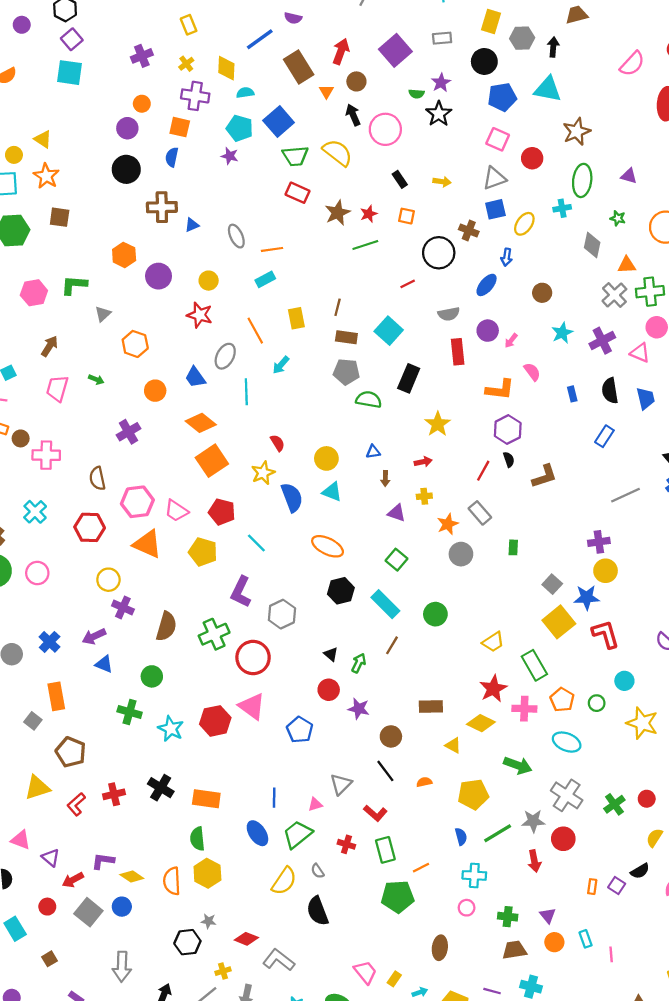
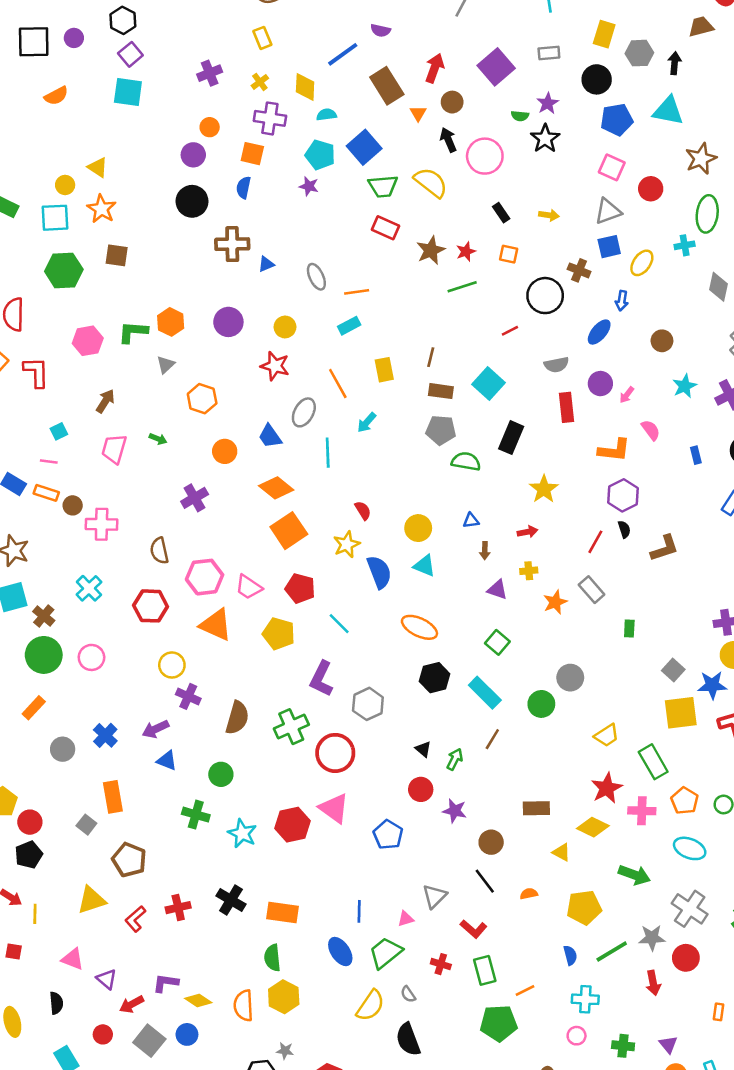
orange hexagon: (124, 255) -> (171, 322), moved
gray circle: (461, 554) -> (570, 678), moved
yellow square: (559, 622) -> (681, 713), turned 32

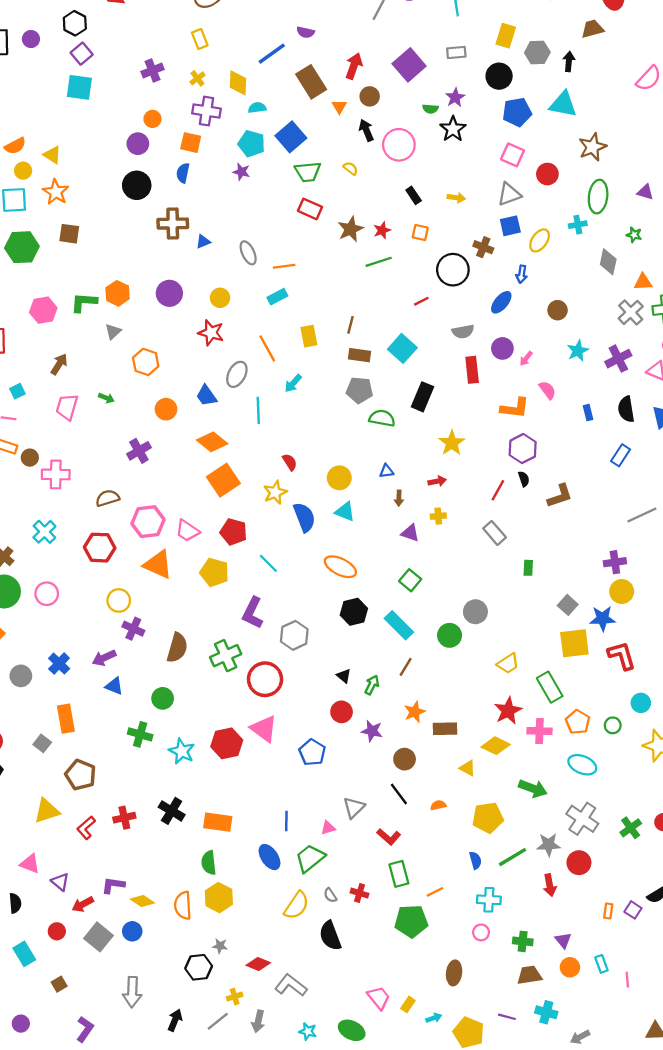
orange semicircle: (56, 96) -> (15, 146), moved
yellow semicircle: (431, 182) -> (351, 168), size x0.5
brown semicircle: (159, 551) -> (107, 498), turned 85
orange star: (555, 602) -> (415, 712), moved
red cross: (441, 964) -> (360, 893), moved

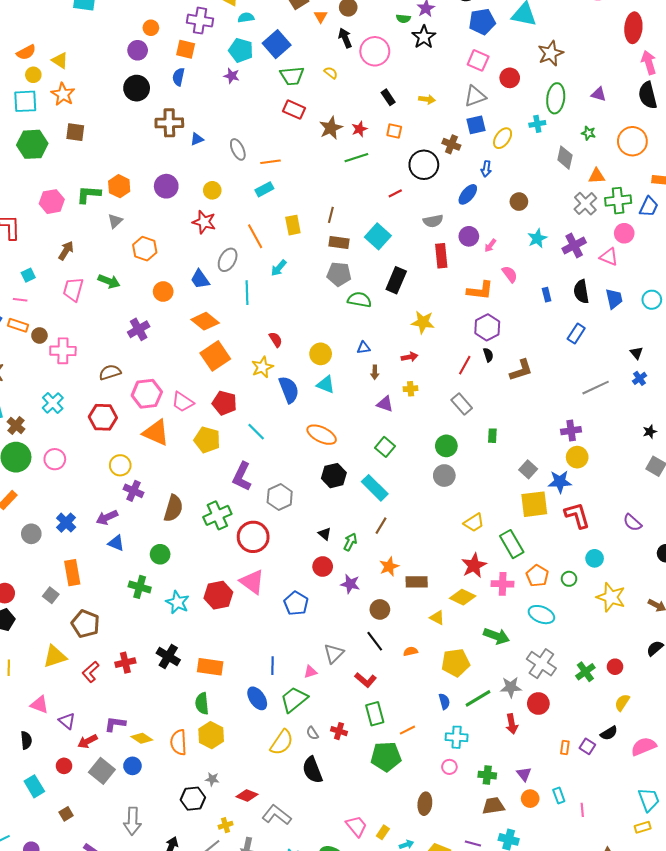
green arrow: (106, 398) -> (109, 281), size x1.5
yellow star: (452, 443) -> (423, 322), turned -30
green circle: (450, 635) -> (446, 446), moved

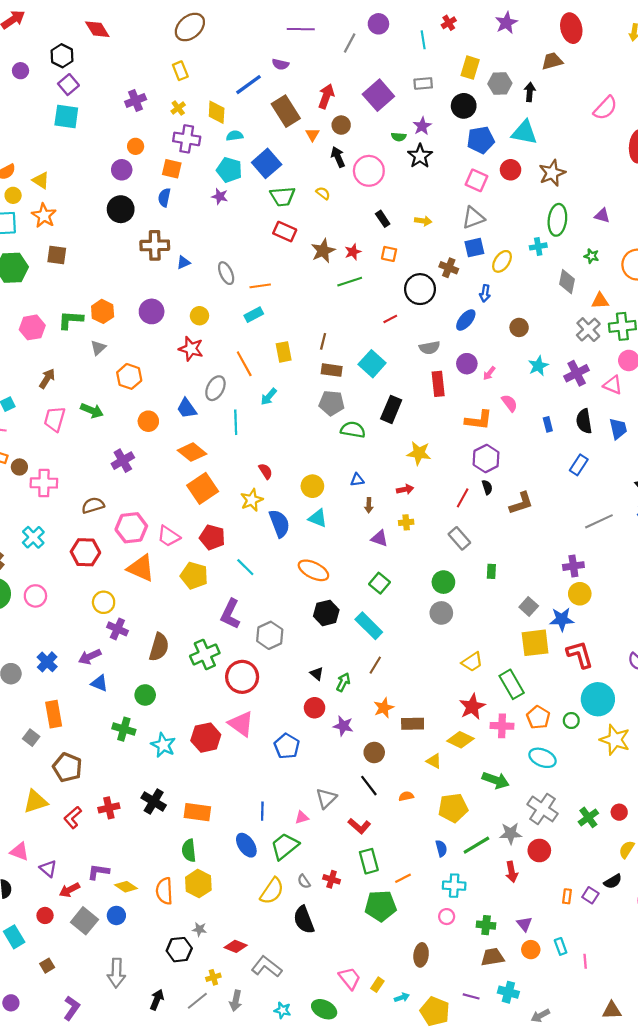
red circle: (510, 78) -> (511, 170), moved
cyan circle: (595, 558) -> (598, 699), size x1.8

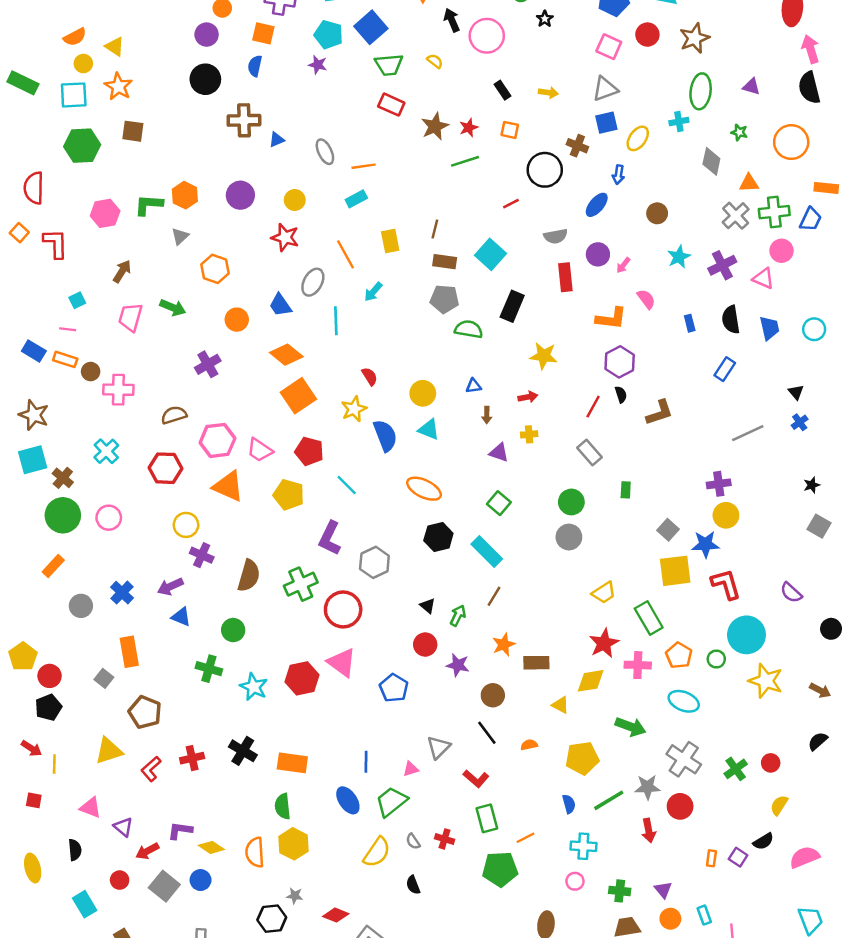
black star: (420, 156) -> (545, 19), size x0.6
yellow diamond: (460, 740) -> (591, 681), turned -35
black semicircle: (304, 920) -> (413, 885), size x0.6

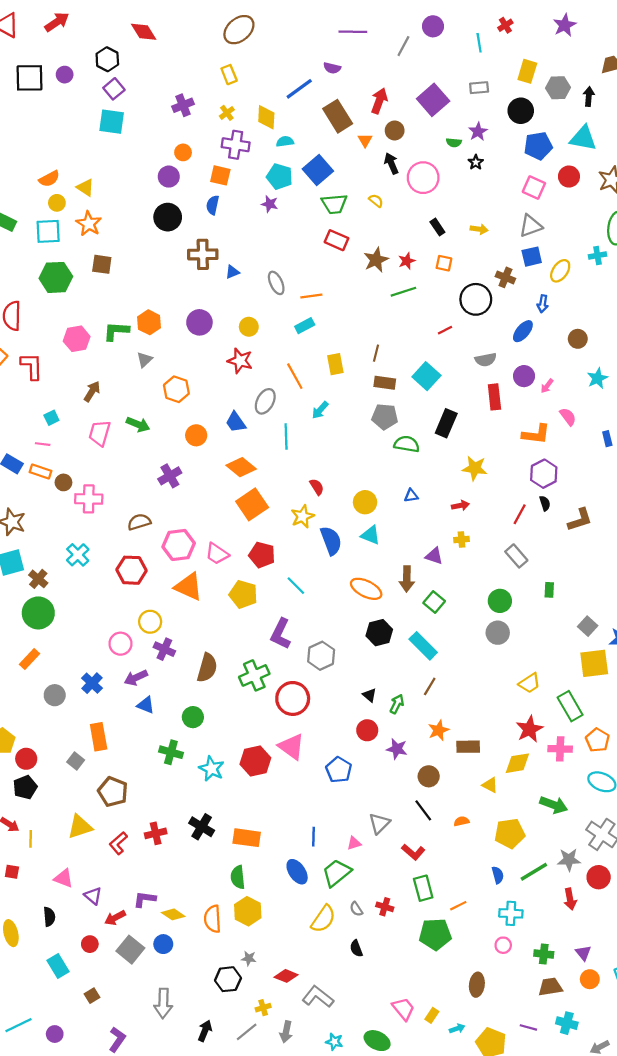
brown arrow: (487, 415) -> (407, 579), moved, size x1.6
pink circle: (109, 518) -> (121, 644), moved

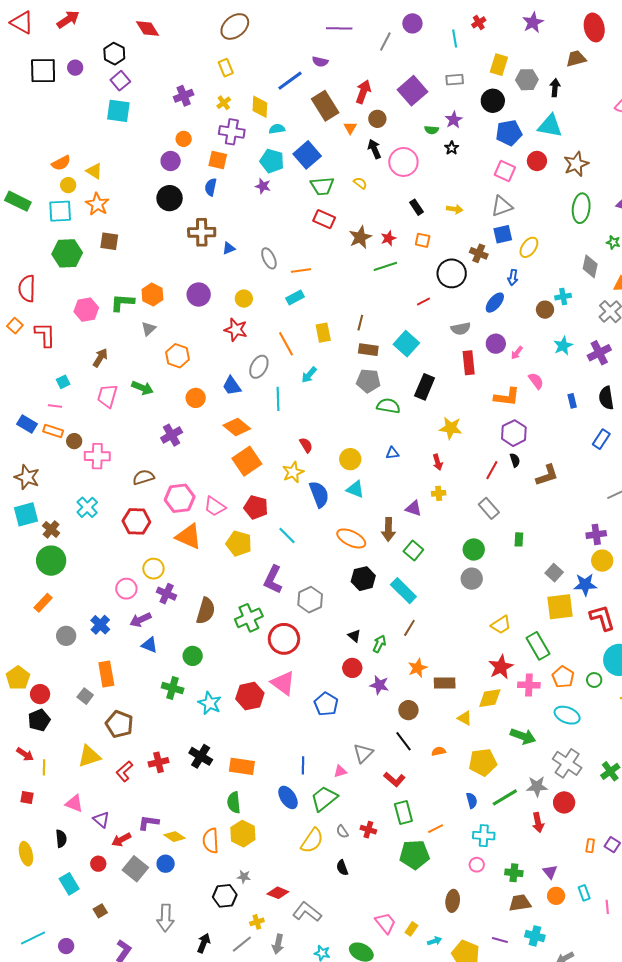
cyan cross: (597, 255) -> (563, 297), moved
red arrow: (460, 505) -> (438, 462), turned 84

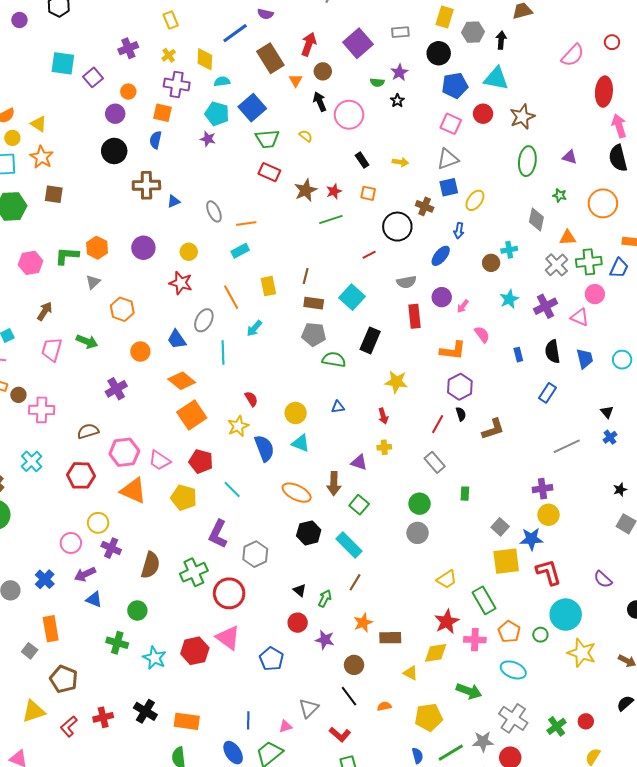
purple square: (120, 81) -> (93, 77), moved

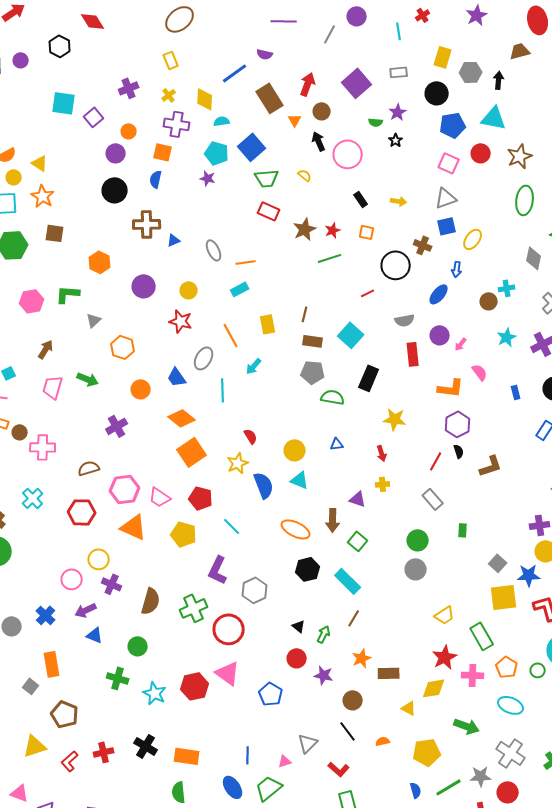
orange hexagon: (97, 248) -> (100, 262), moved

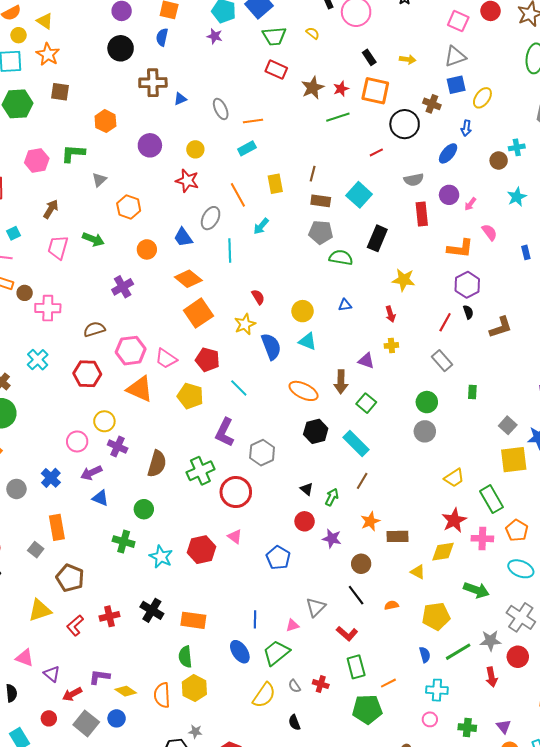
orange square: (367, 232) -> (375, 91), size x1.8
pink triangle: (228, 673) -> (235, 536), size x0.6

